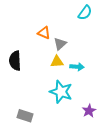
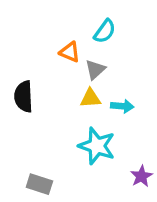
cyan semicircle: (85, 13) -> (105, 31), moved

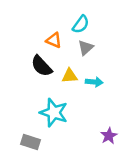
gray triangle: (95, 70) -> (86, 48), moved
black semicircle: (24, 97) -> (42, 66), moved, turned -40
cyan star: (97, 146) -> (54, 113), moved

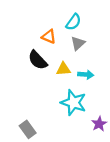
cyan star: (54, 113) -> (73, 103), moved
gray rectangle: (31, 142) -> (28, 129), turned 36

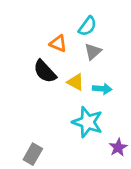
yellow triangle: (63, 69) -> (75, 82), turned 32
gray rectangle: (28, 129) -> (33, 154), turned 66

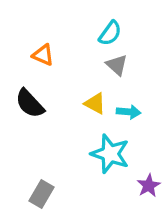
orange triangle: (58, 43) -> (43, 55), moved
gray triangle: (93, 51) -> (117, 65), turned -36
black semicircle: (45, 71) -> (30, 104), moved

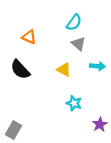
cyan arrow: (129, 112) -> (98, 66), moved
cyan star: (110, 154) -> (74, 103), size x0.6
gray rectangle: (41, 194) -> (13, 130), moved

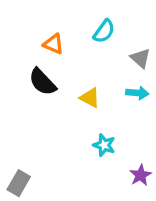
orange triangle: (29, 37) -> (53, 44), moved
gray triangle: (78, 44) -> (140, 58), moved
black semicircle: (20, 70) -> (42, 82), moved

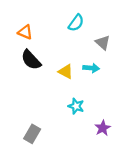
orange triangle: (53, 44) -> (25, 32), moved
cyan arrow: (137, 93) -> (91, 68), moved
gray rectangle: (19, 183) -> (32, 134), moved

